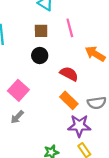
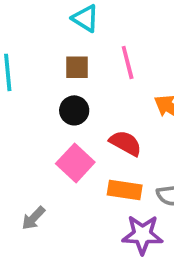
pink square: (18, 90) -> (75, 163), moved
orange rectangle: (69, 100) -> (125, 190), turned -36

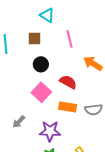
brown square: (77, 67) -> (34, 38), moved
purple star: (142, 235) -> (50, 131), moved

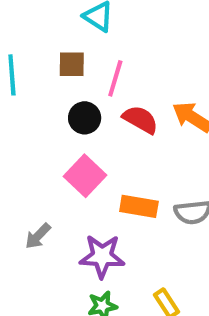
pink line: (69, 39) -> (115, 78), moved, turned 30
red semicircle: (68, 82) -> (140, 120), moved

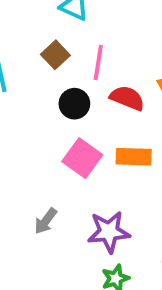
brown square: (72, 64) -> (55, 55), turned -36
orange rectangle: (139, 206) -> (134, 157), moved

